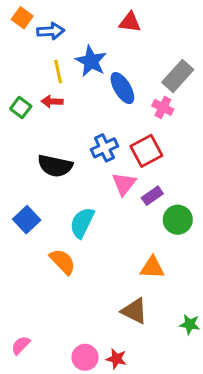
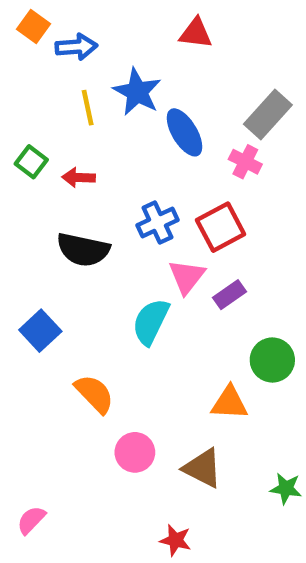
red arrow: (52, 101) -> (79, 177), moved
green circle: (178, 220) -> (272, 360), moved
cyan semicircle: (82, 223) -> (151, 322), moved
pink circle: (85, 357) -> (135, 452), moved

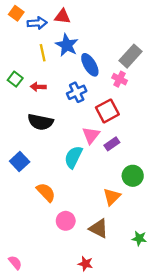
red triangle: (196, 33) -> (62, 16), moved
blue cross: (157, 223) -> (77, 92), moved
orange triangle: (230, 403) -> (112, 197), turned -48
pink semicircle: (31, 520) -> (15, 263), moved, turned 96

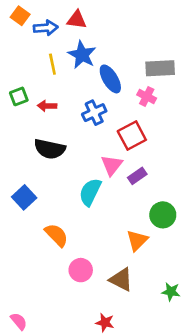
gray rectangle: (130, 56) -> (160, 68), turned 45
green square: (15, 79) -> (19, 96), turned 32

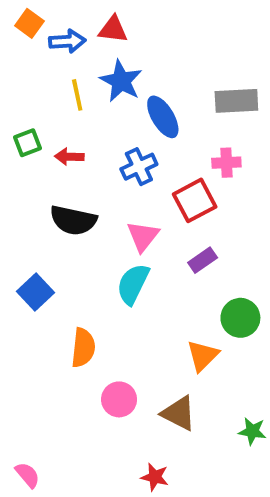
pink cross: (147, 96) -> (226, 163), moved, turned -30
pink triangle: (112, 165) -> (143, 236), moved
orange semicircle: (56, 235) -> (83, 348), turned 50

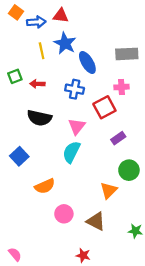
blue cross: (139, 167) -> (75, 89), turned 36
purple rectangle: (203, 260) -> (118, 138), moved
orange semicircle: (83, 348) -> (45, 186), turned 60

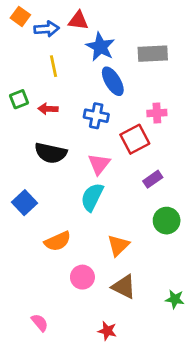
blue star: (65, 43) -> (100, 47), moved
gray rectangle: (127, 54) -> (153, 54), moved
orange triangle: (109, 190) -> (118, 245), moved
pink semicircle: (15, 254) -> (40, 323), moved

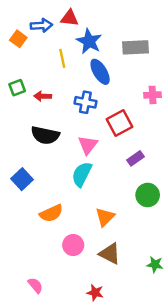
orange square: (20, 16) -> (18, 39), moved
yellow line: (53, 66) -> (62, 58), moved
pink cross: (157, 113) -> (153, 95), moved

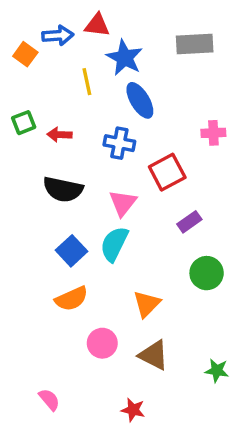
gray rectangle: (135, 47) -> (195, 44), moved
blue square: (22, 179) -> (71, 251), moved

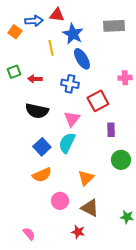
purple rectangle: (189, 222) -> (111, 130), turned -56
red star: (133, 410) -> (78, 232), moved

